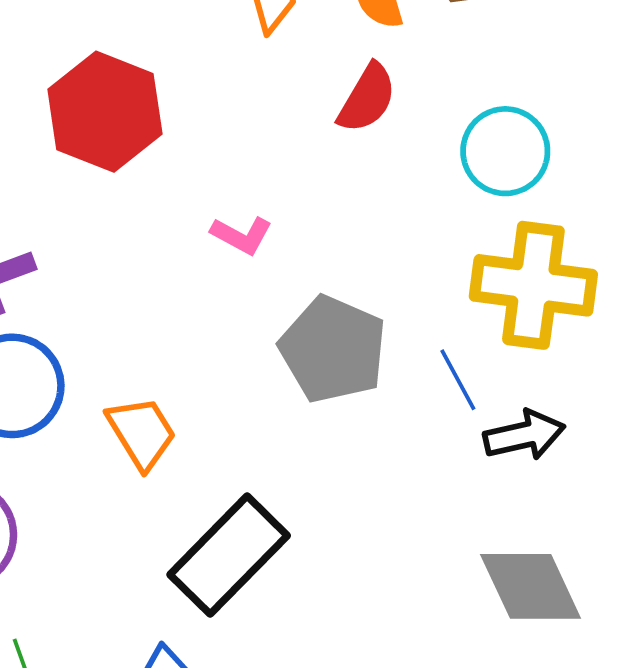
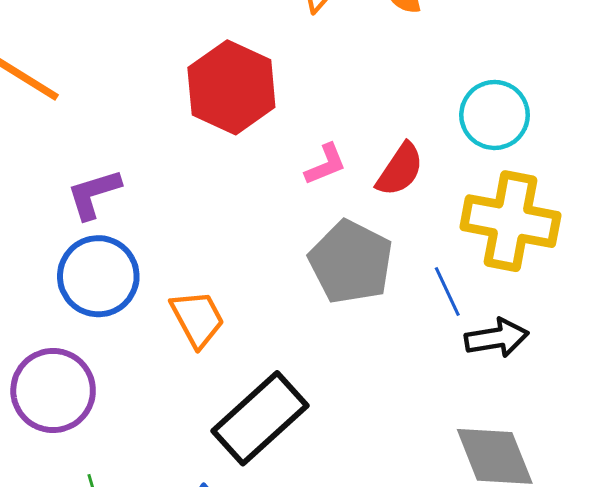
red semicircle: (367, 98) -> (400, 170), moved
red hexagon: (105, 112) -> (231, 87), moved
pink L-shape: (242, 235) -> (326, 164), moved, turned -54

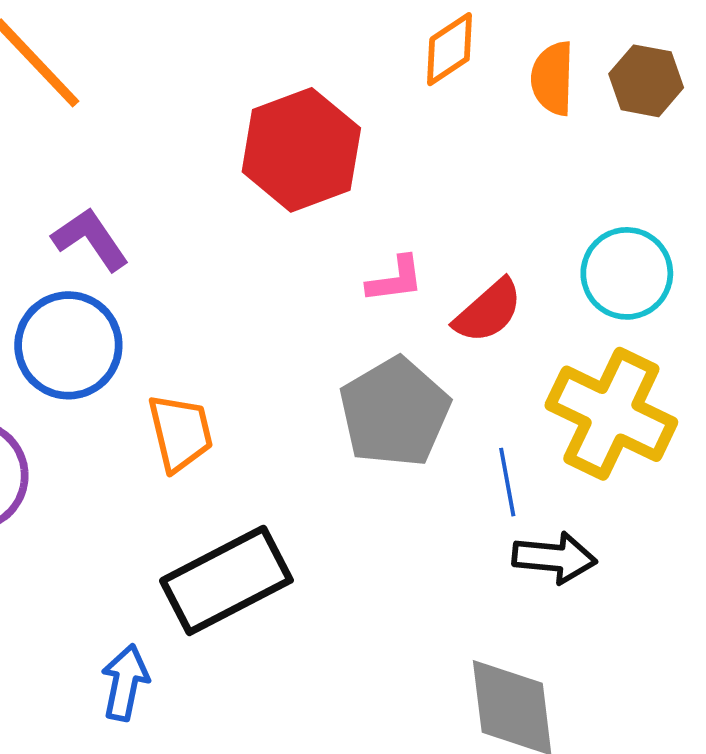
purple L-shape: (94, 194) -> (90, 239), turned 58

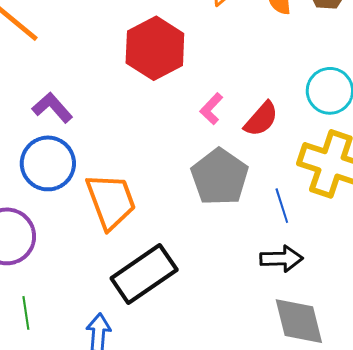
pink L-shape: (395, 279) -> (211, 109), turned 148
orange trapezoid: (180, 433) -> (111, 201), size x1.4
black arrow: (554, 558) -> (281, 259), moved

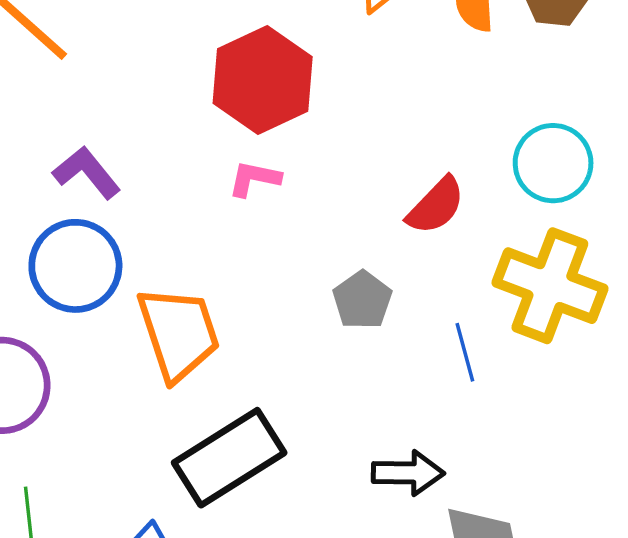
pink L-shape: (211, 109) -> (254, 179), moved, turned 56
gray pentagon: (220, 177) -> (362, 300), size x0.6
black arrow: (281, 259) -> (408, 473), moved

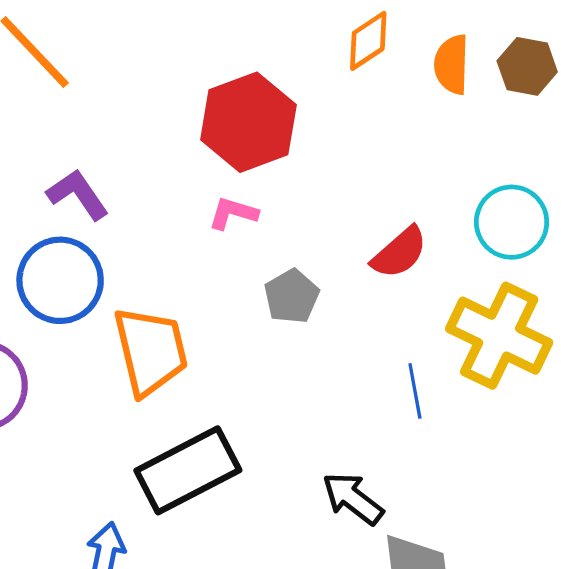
gray pentagon: (362, 300) -> (292, 296), moved
black arrow: (408, 473) -> (353, 499), turned -148

